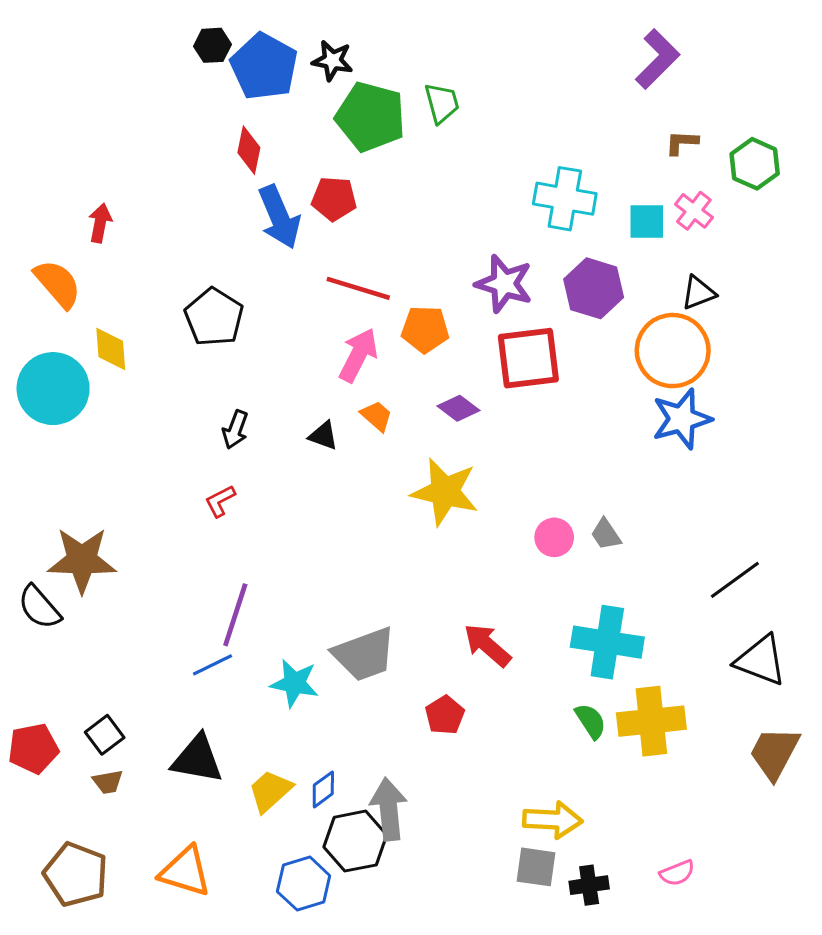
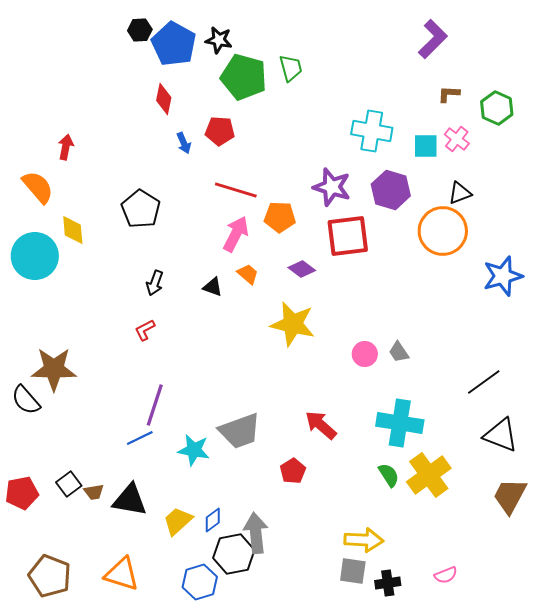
blue arrow: (279, 217) -> (184, 143), size x0.5
blue star: (682, 419) -> (503, 276), moved
yellow cross: (651, 721) -> (429, 475), turned -30
brown trapezoid: (108, 782) -> (94, 492), moved

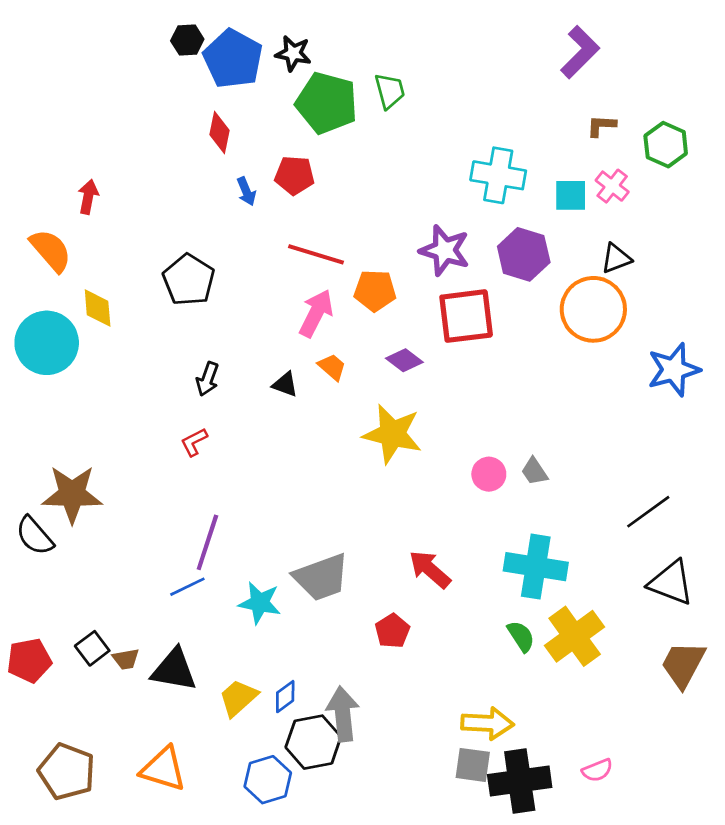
black cross: (388, 583) -> (520, 781), size x1.8

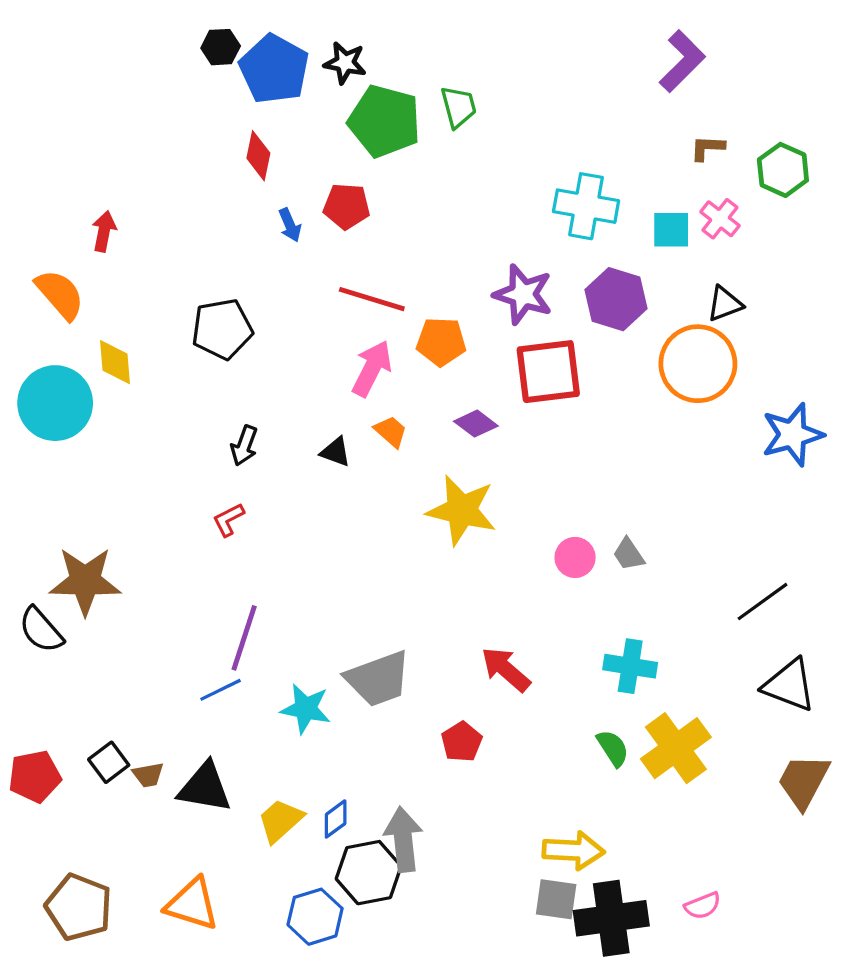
black pentagon: (189, 280) -> (222, 329), turned 30
cyan cross: (536, 567) -> (630, 666), size x0.7

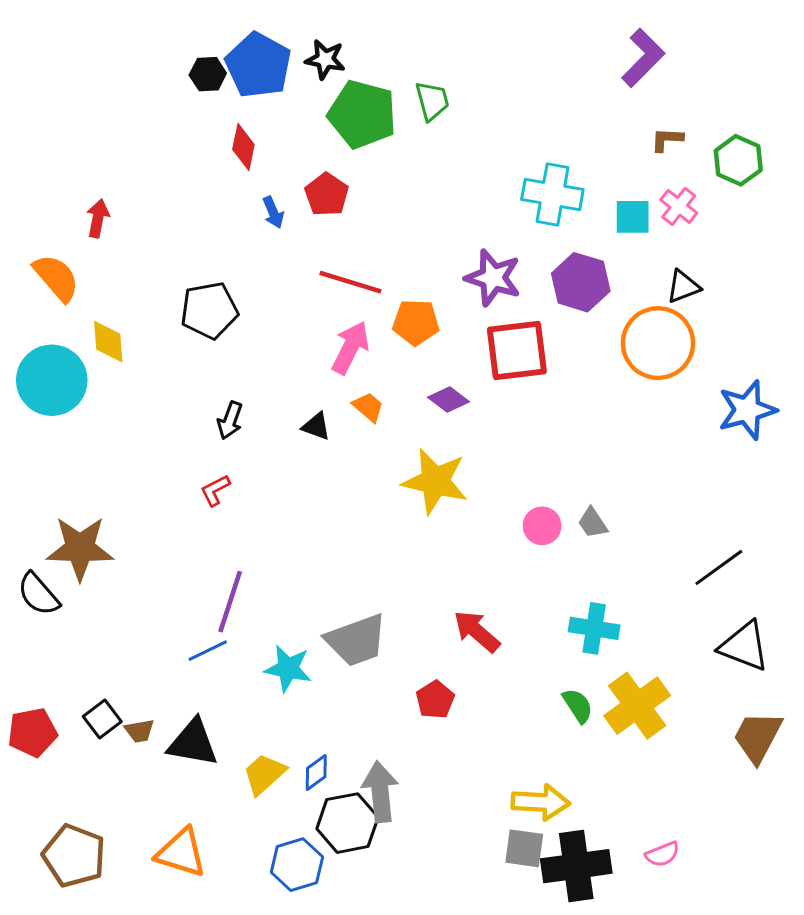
black hexagon: (221, 47) -> (208, 74), moved
red pentagon: (347, 206) -> (327, 195), turned 30

